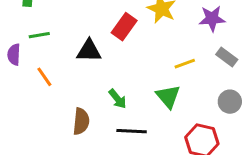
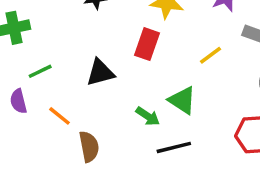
red rectangle: (124, 27) -> (147, 44), moved
green triangle: (168, 96) -> (182, 100), moved
brown semicircle: (81, 121) -> (89, 147), moved

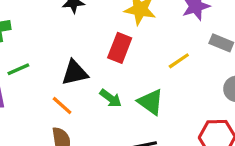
orange line: (60, 116) -> (62, 105), moved
green arrow: (148, 116) -> (111, 98), moved

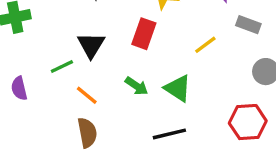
green line: (18, 69) -> (62, 67), moved
black triangle: (75, 73) -> (91, 45), moved, turned -44

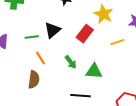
yellow line: (205, 45) -> (117, 42), moved
green triangle: (178, 88) -> (94, 71), turned -48

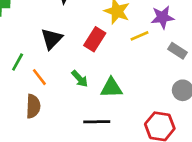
green line: (32, 37) -> (18, 62), moved, turned -48
yellow line: (117, 42) -> (139, 36), moved

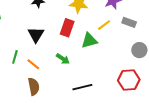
yellow line: (139, 36) -> (104, 25), moved
green triangle: (111, 88) -> (89, 41), moved

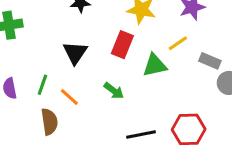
gray rectangle: (129, 22) -> (210, 61), moved
red hexagon: (129, 80) -> (189, 129), moved
brown semicircle: (34, 86) -> (49, 122), moved

